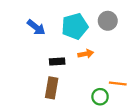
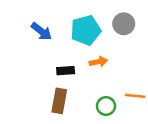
green circle: (100, 97) -> (106, 106), moved

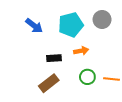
brown rectangle: (59, 101) -> (49, 83), turned 42
green circle: (106, 106) -> (87, 77), moved

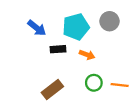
orange arrow: (81, 51) -> (87, 55), turned 32
black rectangle: (54, 58) -> (58, 49), moved

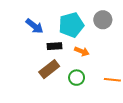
green circle: (94, 83) -> (77, 78), moved
brown rectangle: (52, 89) -> (49, 69), moved

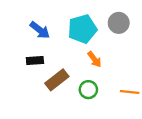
black rectangle: (54, 46) -> (35, 60), moved
orange arrow: (82, 51) -> (94, 59), turned 32

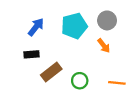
blue arrow: (40, 30) -> (36, 27), turned -90
orange arrow: (94, 59) -> (104, 46), moved

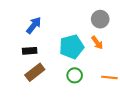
cyan pentagon: (74, 26) -> (72, 47), moved
brown rectangle: (51, 72) -> (35, 72), moved

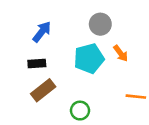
gray circle: (100, 19) -> (100, 24), moved
green circle: (75, 75) -> (80, 111), moved

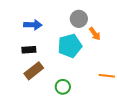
blue arrow: (42, 32) -> (33, 25), turned 54
orange arrow: (121, 53) -> (95, 34), moved

